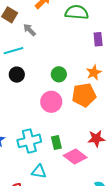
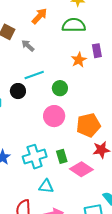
cyan line: (14, 51) -> (34, 75), moved
orange star: (94, 72) -> (79, 60), moved
orange pentagon: (84, 95) -> (88, 125), moved

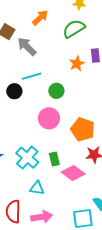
green semicircle: (74, 25) -> (74, 29), turned -35
gray arrow: (28, 46) -> (27, 46), size x1.5
orange pentagon: (88, 125) -> (83, 129), turned 30
cyan cross: (35, 157) -> (27, 158), turned -35

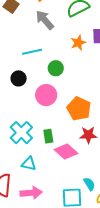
gray arrow: (27, 46) -> (45, 20), moved
black circle: (14, 91) -> (19, 78), moved

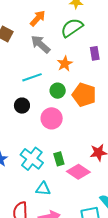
orange star: (78, 43) -> (65, 64), moved
orange pentagon: (79, 109) -> (84, 95), moved

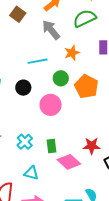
cyan cross: (32, 159) -> (25, 142), size x0.7

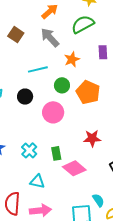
brown square: (18, 14) -> (16, 35), moved
red star: (92, 146) -> (92, 138), moved

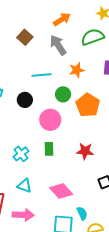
green rectangle: (56, 153) -> (49, 149), moved
pink diamond: (74, 168) -> (61, 191), moved

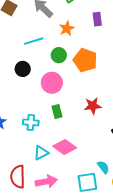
cyan cross: (21, 154) -> (31, 122), turned -35
cyan triangle: (24, 186) -> (41, 153), turned -35
pink diamond: (61, 191) -> (65, 147), moved

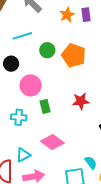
orange star: (67, 29) -> (67, 15), moved
pink circle: (52, 83) -> (31, 85), moved
cyan triangle: (41, 153) -> (23, 155), moved

